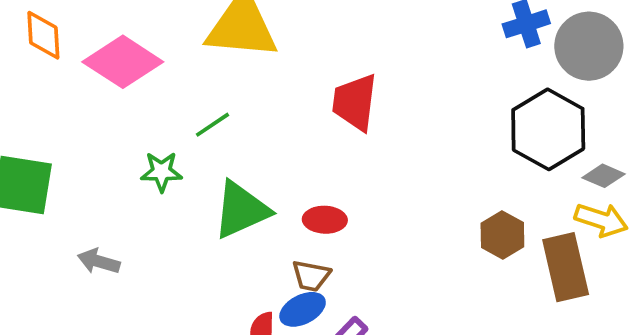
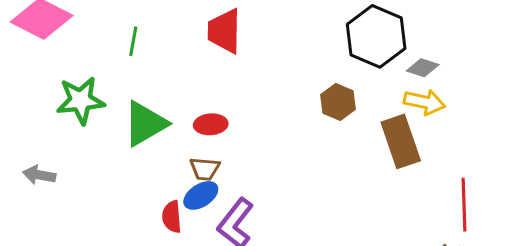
green line: (213, 125) -> (133, 41), moved, turned -40
green star: (161, 172) -> (81, 100), size x1.5
brown hexagon: (502, 235) -> (338, 102), moved

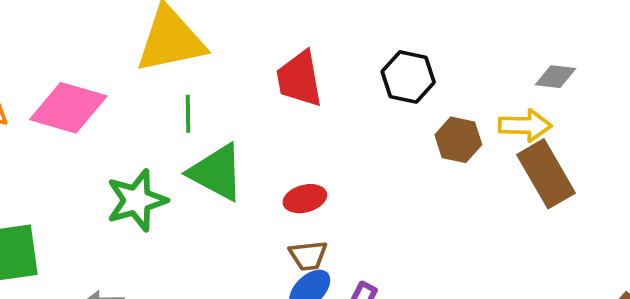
black hexagon: (376, 36) -> (408, 77), moved, size x0.7
yellow arrow: (424, 102) -> (525, 125), moved
green triangle: (145, 124) -> (216, 172), moved, turned -51

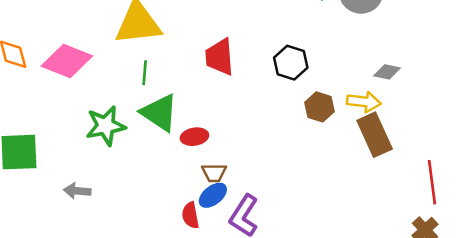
red ellipse: (305, 199) -> (194, 137), moved

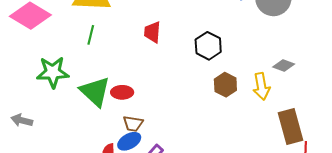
red trapezoid: (220, 57) -> (152, 32), size x0.7
yellow arrow: (364, 102) -> (261, 86), turned 64
green triangle: (159, 113) -> (95, 92), moved
brown rectangle: (375, 135) -> (291, 127), moved

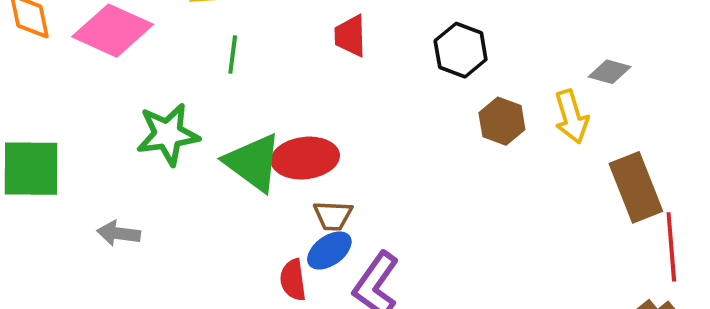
red ellipse: (122, 92) -> (305, 158), size x1.5

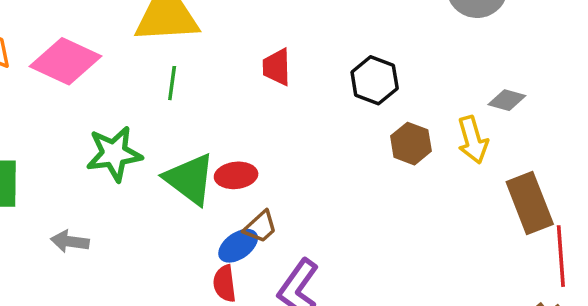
red ellipse: (305, 158) -> (236, 175), size x0.7
brown trapezoid: (333, 216) -> (260, 227), turned -45
blue ellipse: (329, 250) -> (238, 246), moved

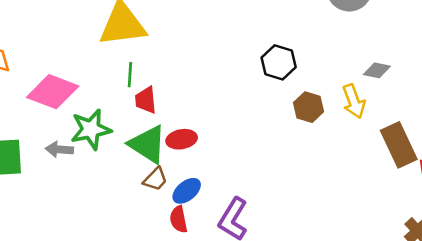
pink diamond: (66, 61) -> (53, 92), moved
red trapezoid: (277, 67) -> (146, 100), moved
brown trapezoid: (260, 227) -> (155, 179), moved
gray arrow: (70, 241) -> (59, 149), moved

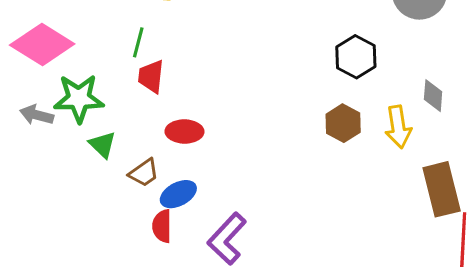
black hexagon: (279, 62) -> (356, 57), moved
gray diamond: (377, 70) -> (433, 96), turned 72
green triangle: (148, 144) -> (103, 145), moved, size x0.6

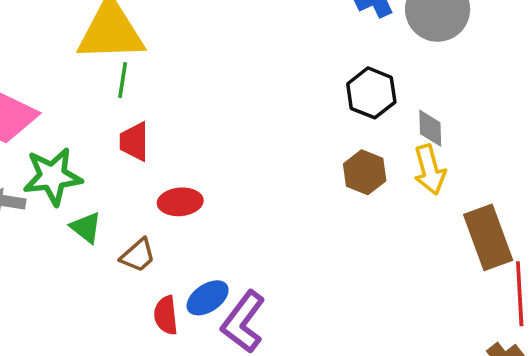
green line: (138, 42) -> (123, 80), moved
gray diamond: (433, 96) -> (430, 128), moved
blue ellipse: (178, 194) -> (208, 298), moved

